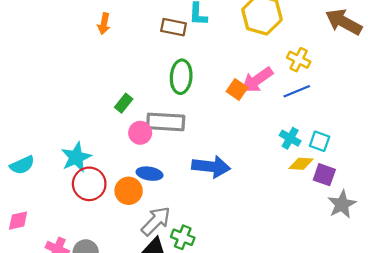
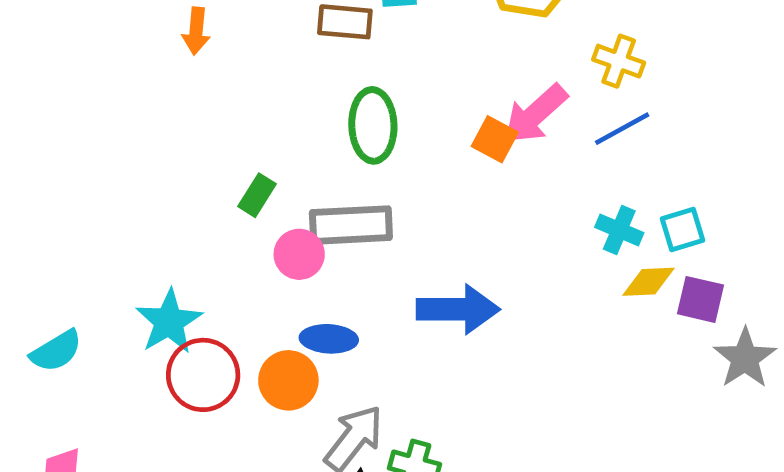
cyan square: (320, 141) -> (683, 229), turned -30

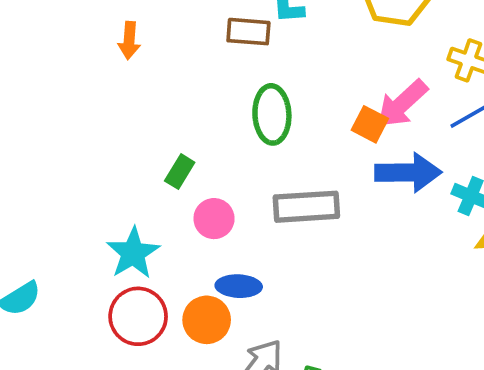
gray rectangle: (351, 225) -> (306, 207), moved
blue arrow: (458, 309) -> (408, 173), moved
cyan star: (169, 322) -> (133, 253), moved

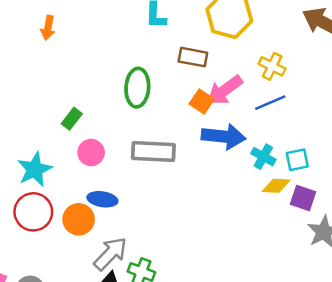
brown rectangle: (248, 32) -> (193, 57), moved

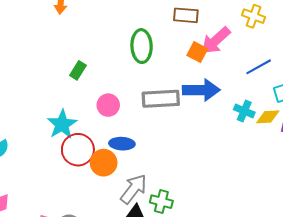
blue line: (270, 103) -> (259, 67), moved
green rectangle: (72, 119) -> (78, 70), moved
blue arrow: (224, 136) -> (201, 90), moved
cyan cross: (263, 157) -> (244, 111), moved
red circle: (33, 212) -> (78, 150), moved

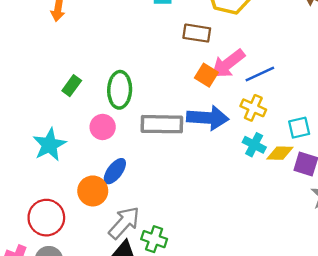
yellow cross: (254, 16) -> (253, 108), moved
green ellipse: (142, 46) -> (120, 90), moved
blue line: (259, 67) -> (260, 74), moved
blue ellipse: (122, 144) -> (115, 171), turned -60
red circle: (78, 150) -> (46, 218), moved

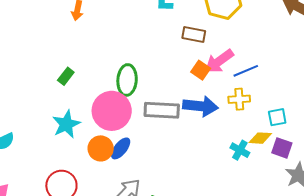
green rectangle: (72, 86) -> (66, 76), moved
yellow cross: (253, 108) -> (239, 99), turned -30
pink circle: (103, 127) -> (112, 111), size x1.8
cyan cross: (254, 145) -> (240, 150), moved
orange circle: (93, 191) -> (101, 148), moved

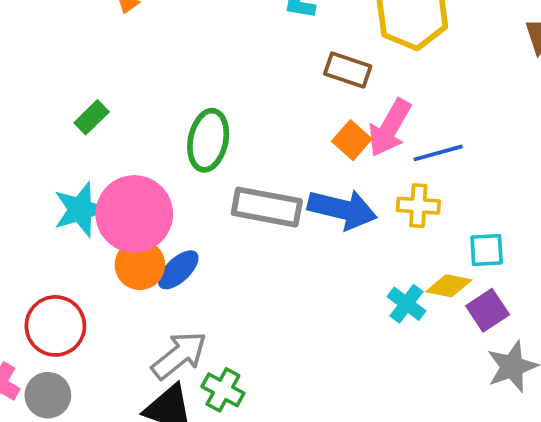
pink arrow: (219, 61) -> (390, 128), turned -32
pink circle: (112, 111) -> (134, 214), moved
purple square: (282, 148) -> (488, 310), turned 30

